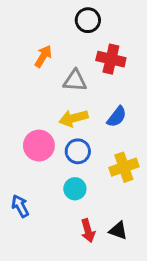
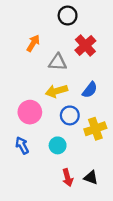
red cross: (111, 59) -> (85, 45), turned 35
blue circle: (78, 151) -> (70, 115), moved
blue arrow: (20, 206) -> (22, 145), moved

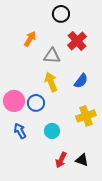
yellow arrow: (56, 91) -> (51, 82), turned 84
pink circle: (30, 112) -> (14, 101), moved
blue circle: (70, 115) -> (36, 103), moved
red arrow: (68, 178) -> (61, 160), turned 42

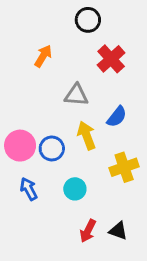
gray triangle: (52, 56) -> (76, 95), moved
yellow arrow: (51, 82) -> (86, 135), moved

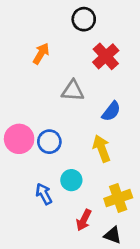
yellow arrow: (86, 135) -> (102, 148), moved
yellow cross: (124, 167) -> (118, 198), moved
blue arrow: (29, 189) -> (44, 194), moved
black triangle: (118, 231) -> (113, 235), moved

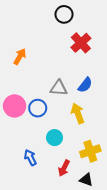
orange arrow: (41, 54) -> (20, 57), moved
gray triangle: (73, 91) -> (59, 88), moved
blue arrow: (44, 194) -> (30, 158), moved

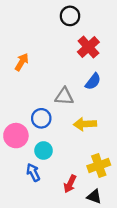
blue semicircle: (85, 85) -> (93, 81), moved
pink circle: (15, 106) -> (16, 136), moved
yellow arrow: (78, 113) -> (85, 124), turned -72
cyan circle: (55, 138) -> (44, 151), moved

